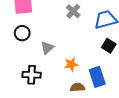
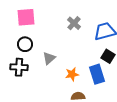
black cross: (32, 75) -> (19, 67), moved
blue rectangle: (97, 77) -> (97, 74), moved

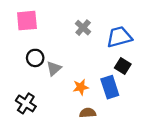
black circle: (25, 44) -> (35, 58), moved
black cross: (19, 67) -> (26, 103), moved, turned 30

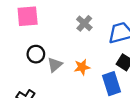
orange star: (81, 87) -> (82, 67), moved

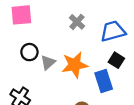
orange star: (82, 67) -> (75, 65), size x1.6

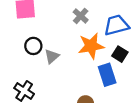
orange star: (75, 65) -> (91, 46), moved

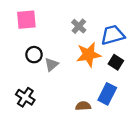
blue rectangle: (107, 75) -> (107, 94), moved, turned 45

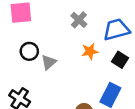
orange star: (89, 55) -> (90, 51), size x0.6

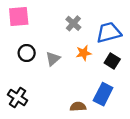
gray triangle: (49, 62) -> (53, 59), moved

